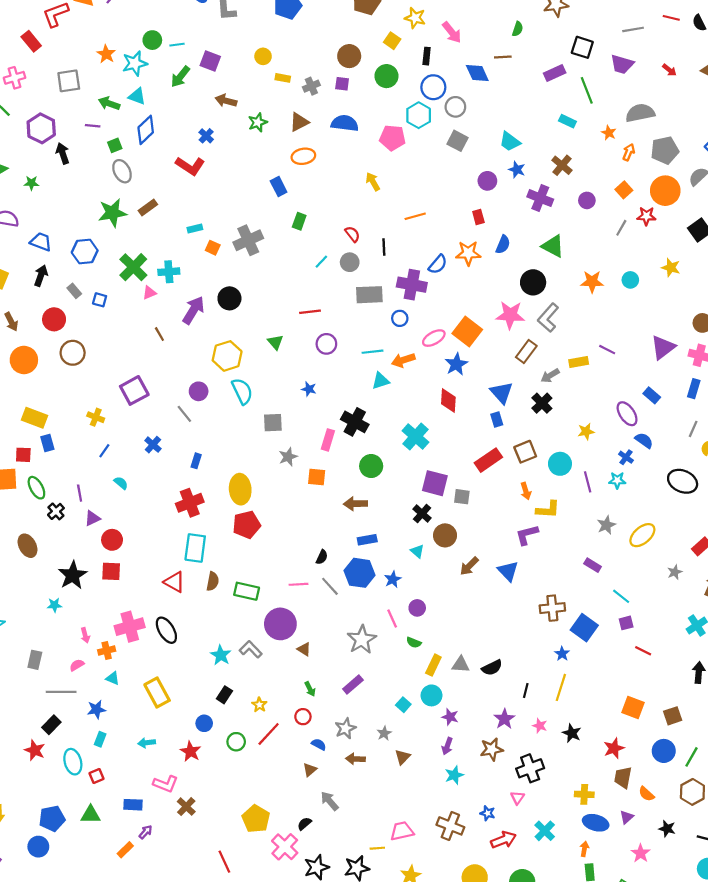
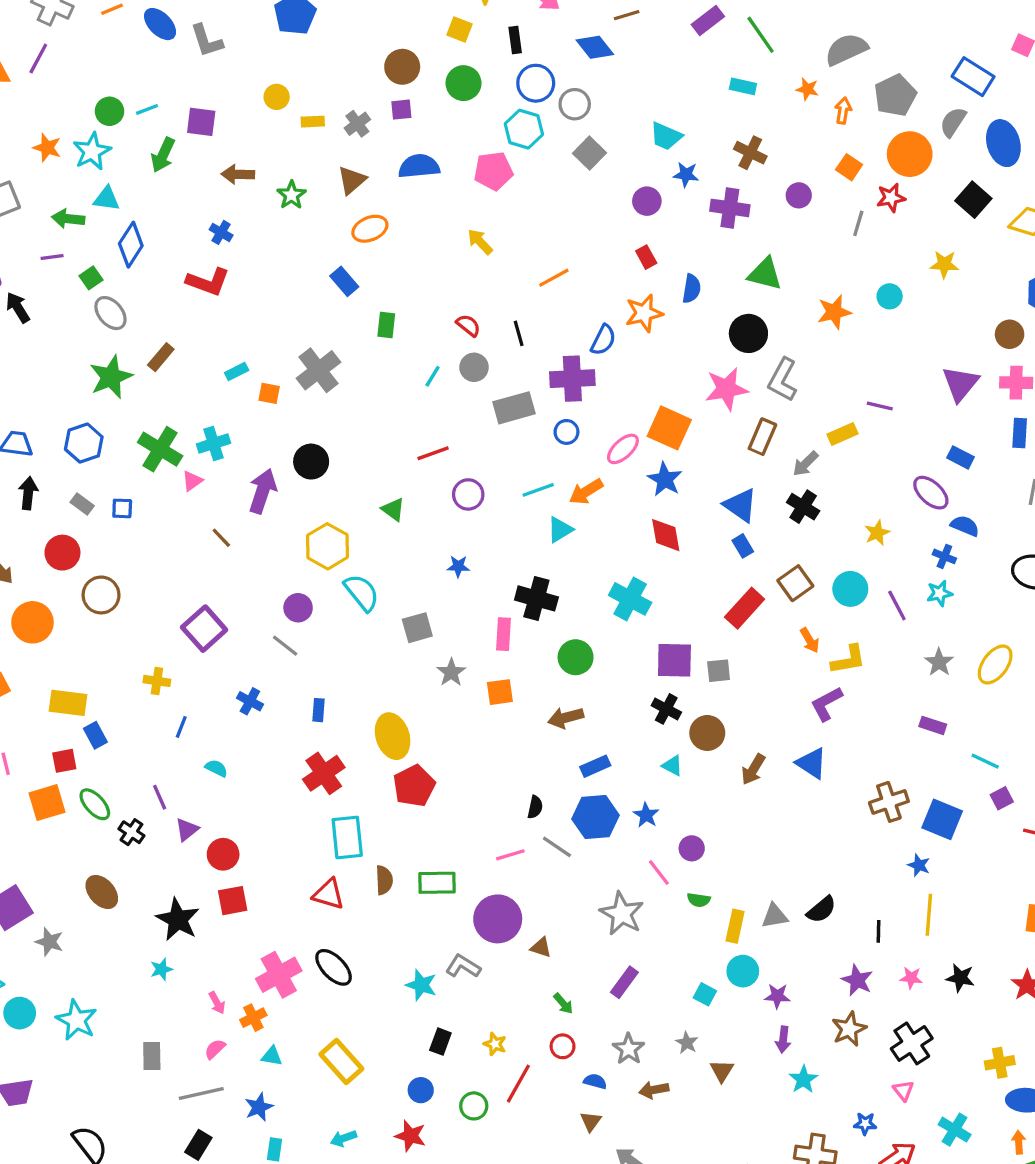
gray square: (458, 141) -> (589, 153), turned 30

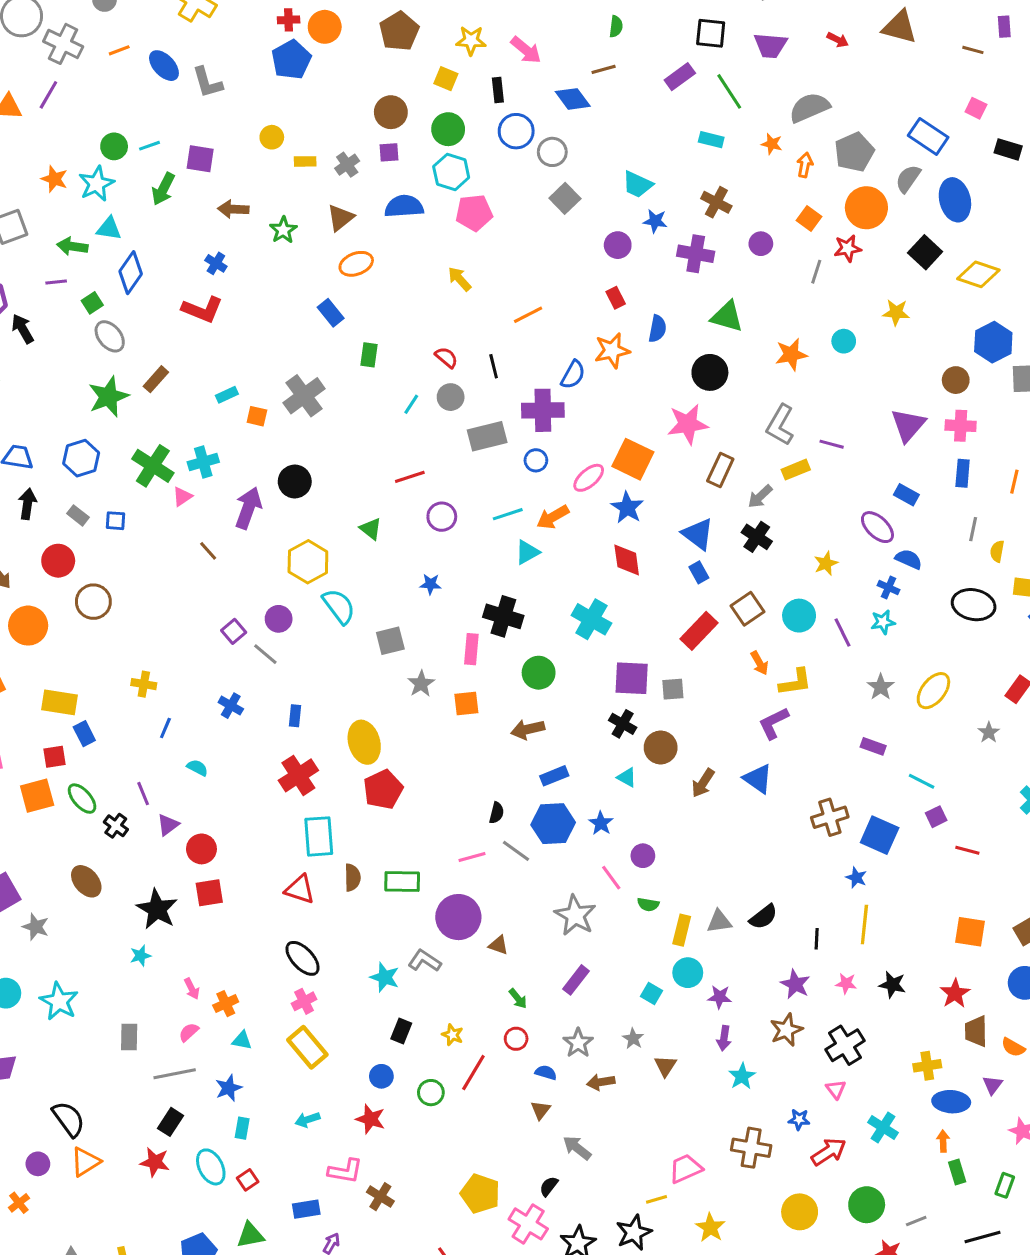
cyan hexagon: (524, 129) -> (451, 172), moved
gray L-shape: (783, 380) -> (780, 425), moved
purple square: (204, 629) -> (234, 631), moved, size x0.6
pink cross: (279, 975) -> (304, 1001), moved, size x0.6

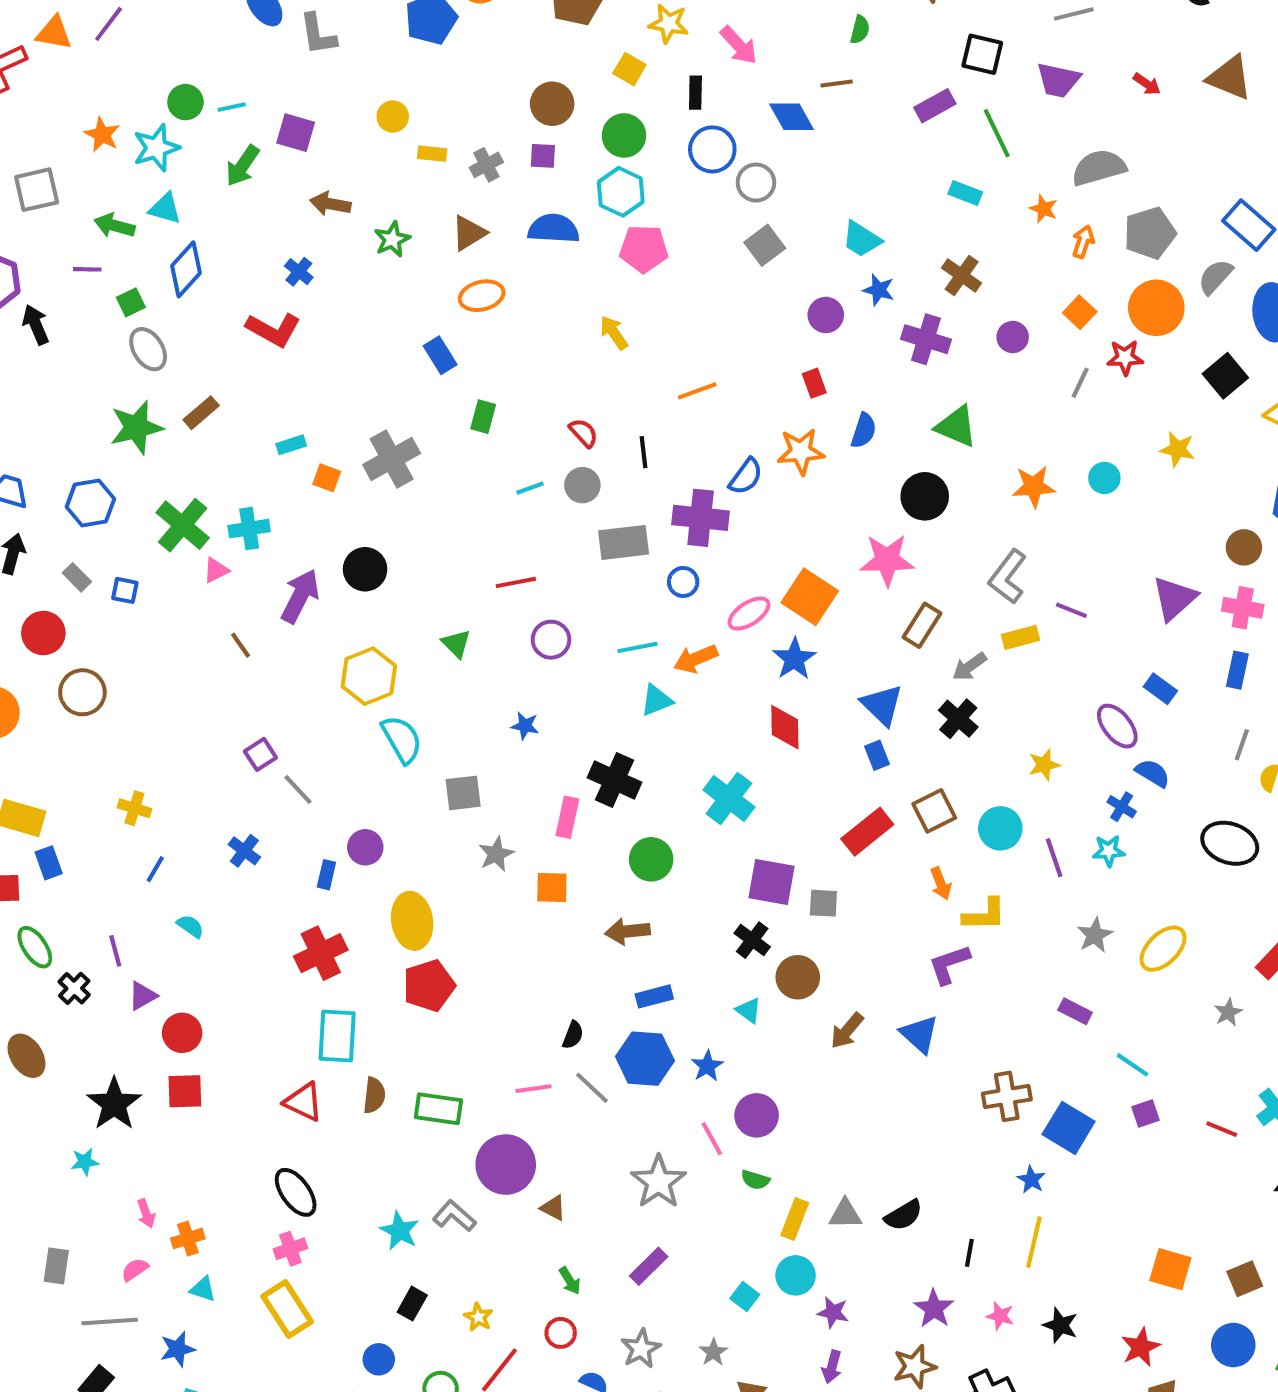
cyan line: (411, 404) -> (530, 488), turned 30
purple circle: (279, 619) -> (365, 847), moved
red line: (967, 850) -> (1222, 1129), moved
purple circle: (643, 856) -> (757, 1115), size x1.4

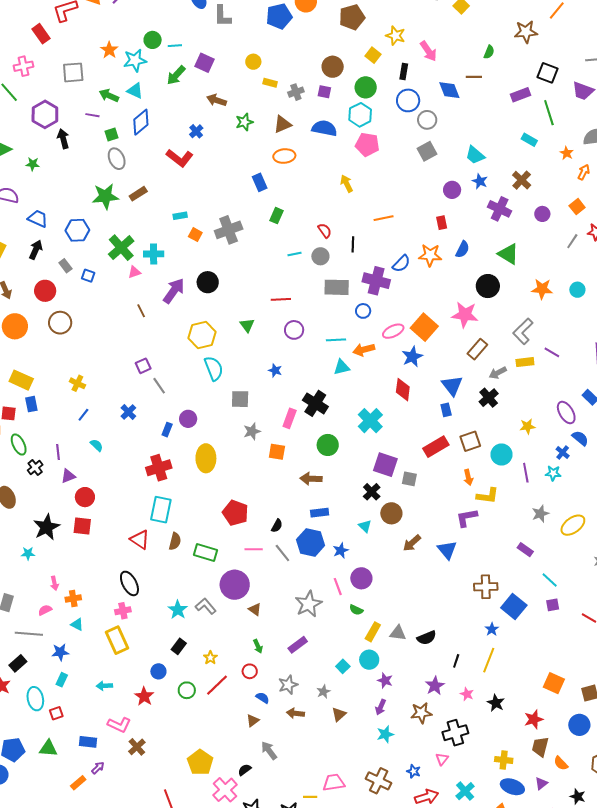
red pentagon: (429, 986) -> (235, 513), moved, turned 30

